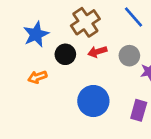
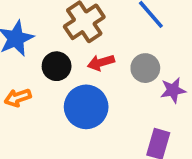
blue circle: (93, 101) -> (86, 107), moved

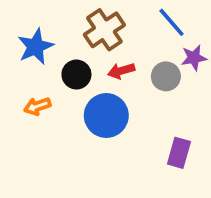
purple star: (173, 90) -> (194, 58), moved

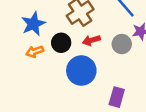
orange arrow: (37, 106) -> (35, 52), moved
purple rectangle: (179, 153) -> (117, 97), moved

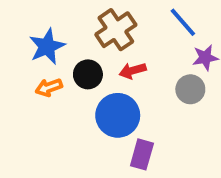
gray circle: (122, 44) -> (190, 89), moved
purple rectangle: (117, 97) -> (142, 154), moved

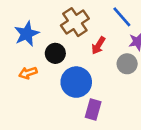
red arrow: (133, 71) -> (98, 46), moved, turned -42
orange arrow: (49, 87) -> (28, 73), moved

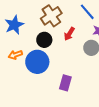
black circle: (55, 53) -> (44, 40), moved
blue circle: (76, 82) -> (37, 62), moved

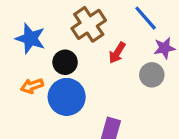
blue star: (14, 25) -> (30, 39), turned -30
black circle: (44, 40) -> (65, 62), moved

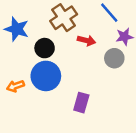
red arrow: (117, 53) -> (86, 40), turned -108
orange arrow: (32, 86) -> (15, 86), moved

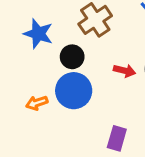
red arrow: (86, 40) -> (124, 71), moved
purple rectangle: (81, 103) -> (117, 138), moved

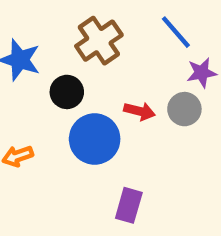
blue circle: (74, 91) -> (95, 139), moved

